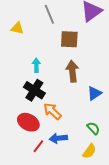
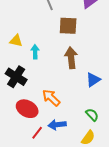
yellow triangle: (17, 28) -> (16, 41), moved
black cross: (34, 90) -> (16, 77), moved

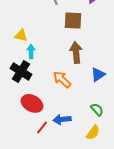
cyan arrow: (35, 52) -> (31, 51), moved
orange arrow: (51, 98) -> (62, 79), moved

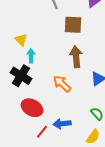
yellow triangle: (21, 35) -> (21, 40), turned 32

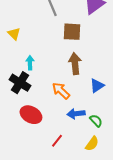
yellow triangle: (21, 40) -> (14, 34), moved
blue arrow: (62, 124) -> (76, 114), moved
red line: (42, 132) -> (57, 141), moved

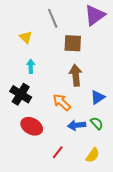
yellow triangle: (14, 34) -> (26, 37), moved
cyan arrow: (30, 63) -> (31, 66), moved
green semicircle: (96, 121) -> (97, 123), moved

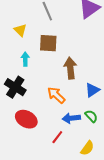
brown square: (73, 43) -> (48, 43), moved
red line: (58, 152) -> (57, 137), moved

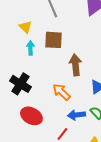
cyan arrow: (25, 59) -> (30, 48), moved

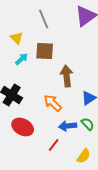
cyan arrow: (30, 48) -> (22, 59), turned 48

